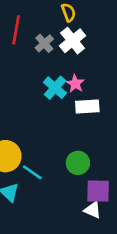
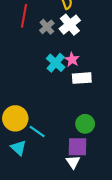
green circle: (78, 163) -> (85, 124), moved
purple square: (98, 191) -> (77, 147), moved
white triangle: (93, 210) -> (73, 162), moved, turned 32

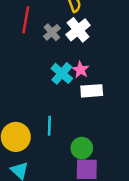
green circle: (85, 124) -> (82, 148), moved
cyan line: (37, 131) -> (49, 126), moved, turned 56

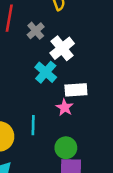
white cross: (78, 30) -> (62, 48), moved
pink star: (81, 70) -> (65, 107), moved

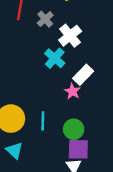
white rectangle: (76, 90) -> (83, 75), turned -42
cyan line: (33, 125) -> (43, 121), moved

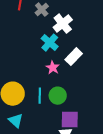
pink star: (72, 91) -> (53, 68), moved
green circle: (74, 129) -> (58, 96), moved

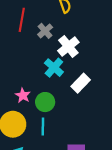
pink star: (53, 68) -> (23, 95), moved
green circle: (58, 96) -> (45, 102), moved

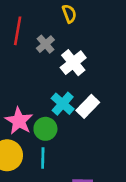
cyan cross: (54, 68) -> (63, 104), moved
pink star: (23, 95) -> (19, 121), size x1.5

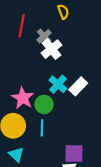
white cross: (73, 63) -> (52, 49), moved

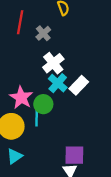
white cross: (52, 49) -> (53, 63), moved
cyan line: (42, 128) -> (37, 117), moved
cyan triangle: (16, 155) -> (15, 156), turned 42

